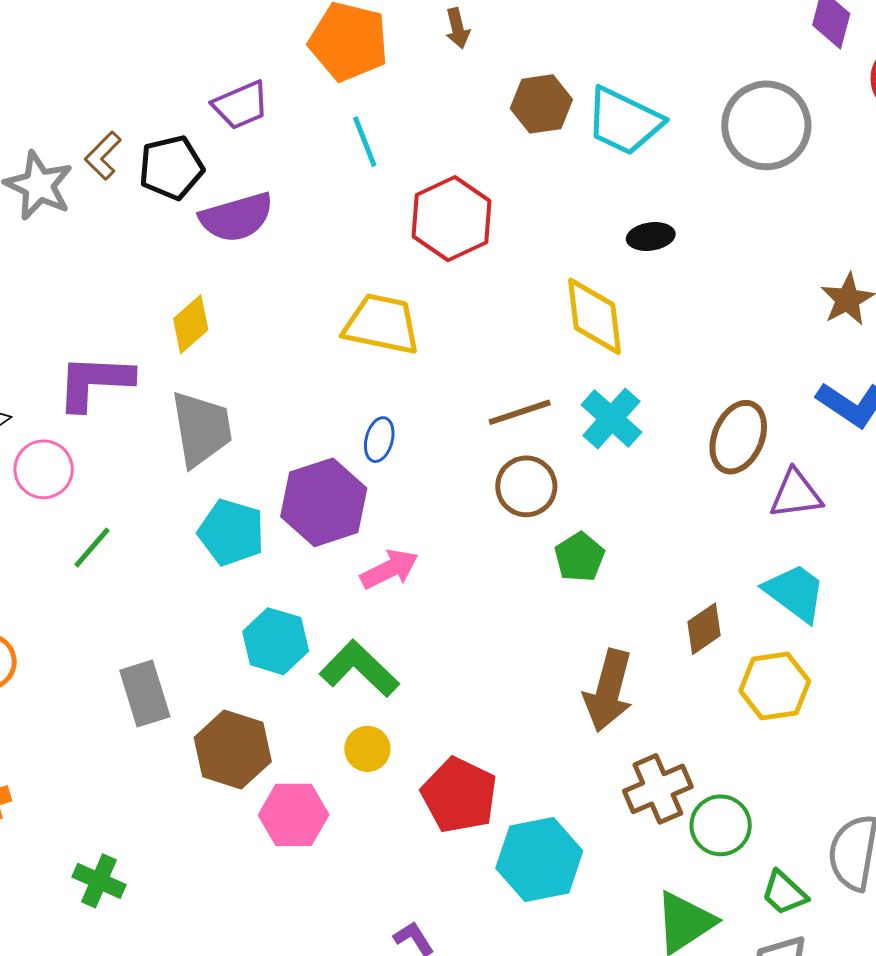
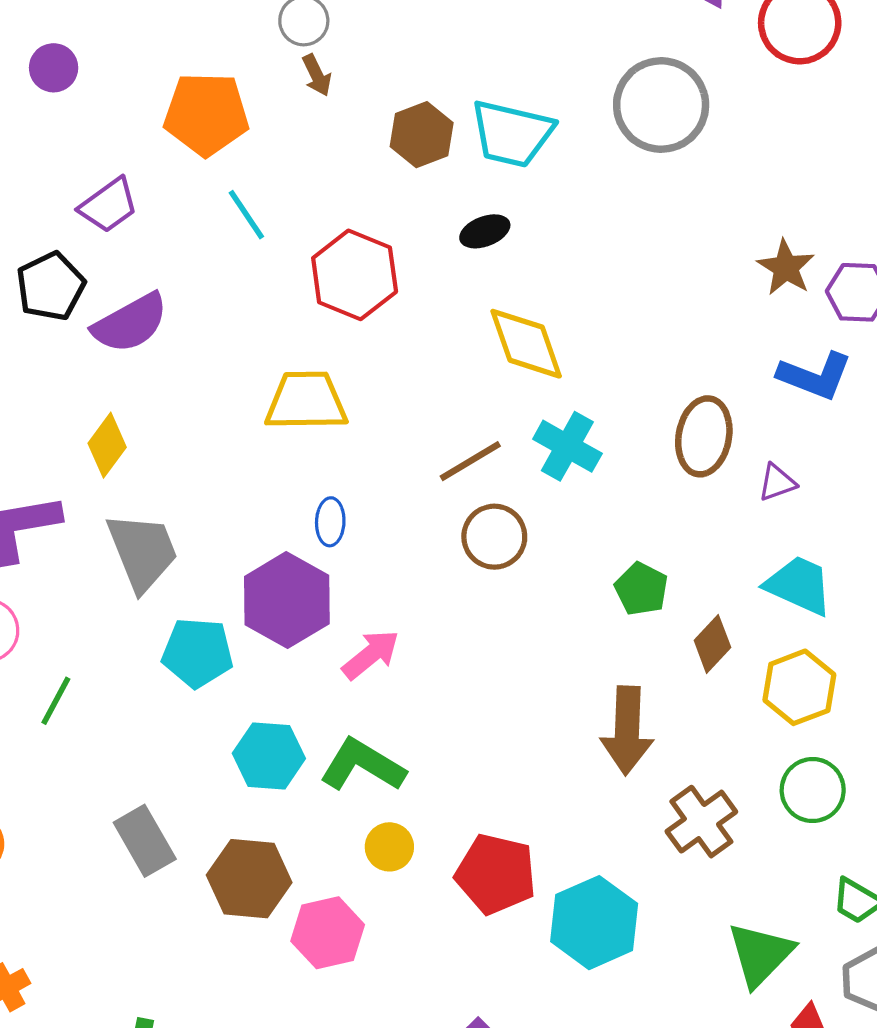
black ellipse: (651, 236) -> (485, 231), moved
purple triangle: (796, 494) -> (777, 482), size x0.7
green pentagon: (580, 557) -> (641, 589), moved
green circle: (721, 825) -> (813, 790), moved

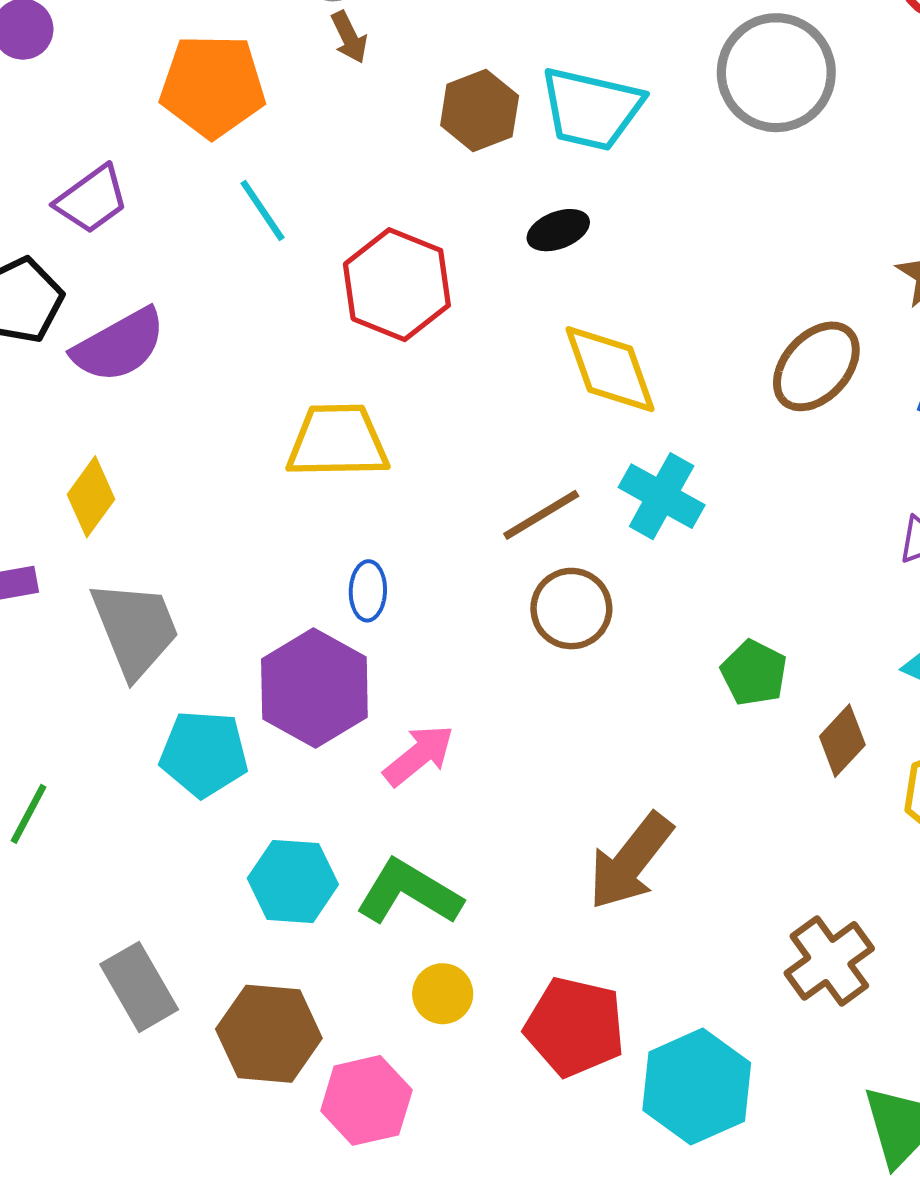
brown ellipse: (704, 436) -> (816, 366), moved, turned 32
brown arrow: (627, 730) -> (630, 861), moved, turned 36

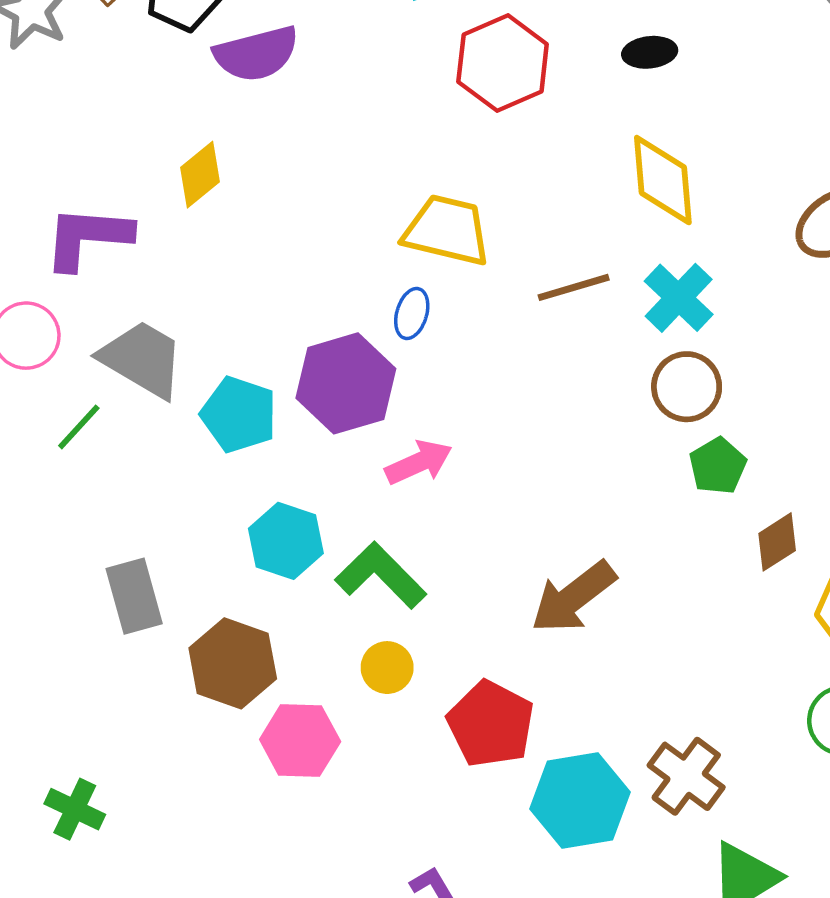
yellow trapezoid: (337, 441) -> (447, 230), moved
brown circle: (571, 609) -> (687, 387), moved
gray trapezoid: (135, 629) -> (142, 359), moved, turned -52
brown cross: (829, 961) -> (686, 776), moved, turned -32

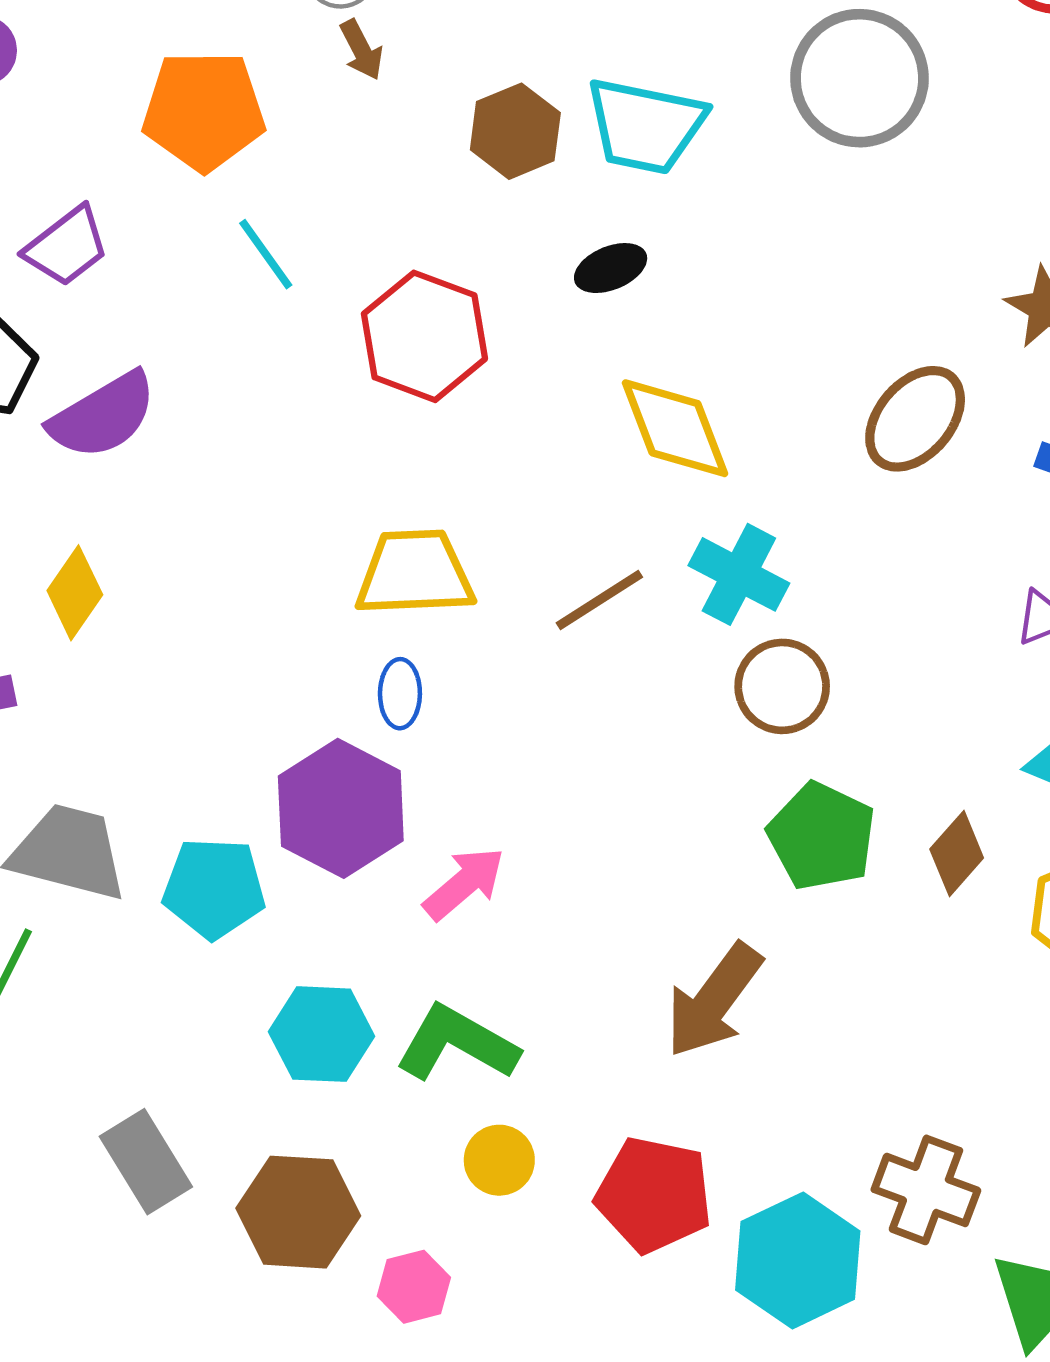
green pentagon: (718, 466) -> (822, 836), moved, size x1.4
pink hexagon: (300, 741) -> (414, 1287), size x0.7

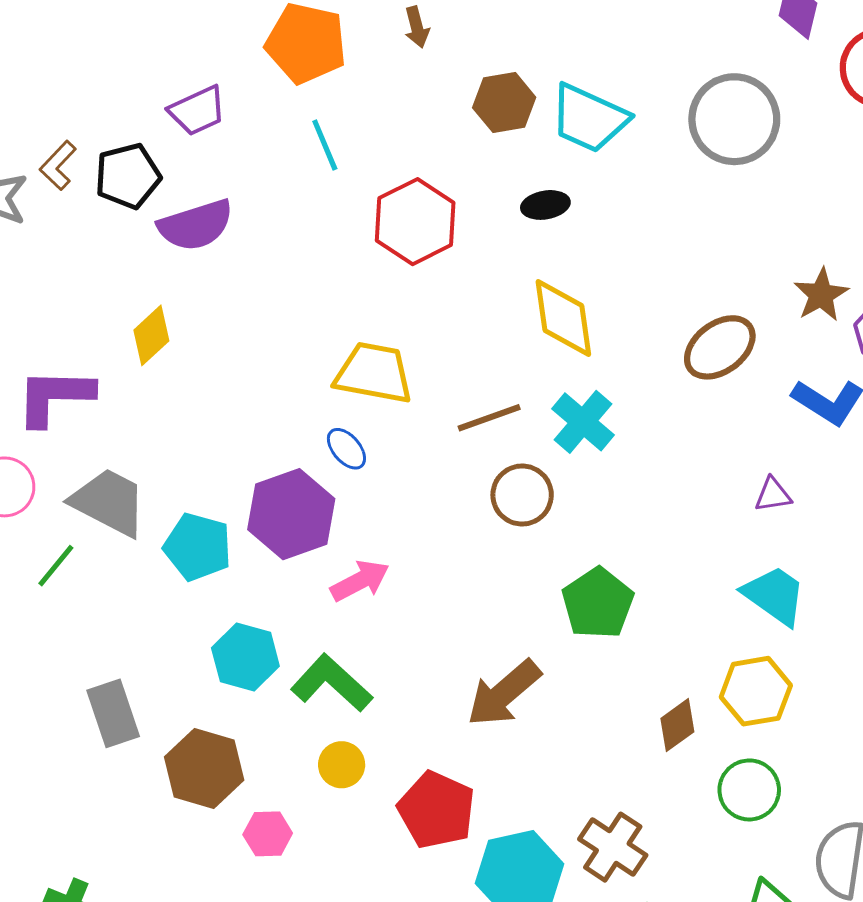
brown circle: (782, 686) -> (522, 495), moved
blue ellipse: (400, 694) -> (346, 449), turned -54
brown diamond: (957, 853) -> (677, 725), moved

